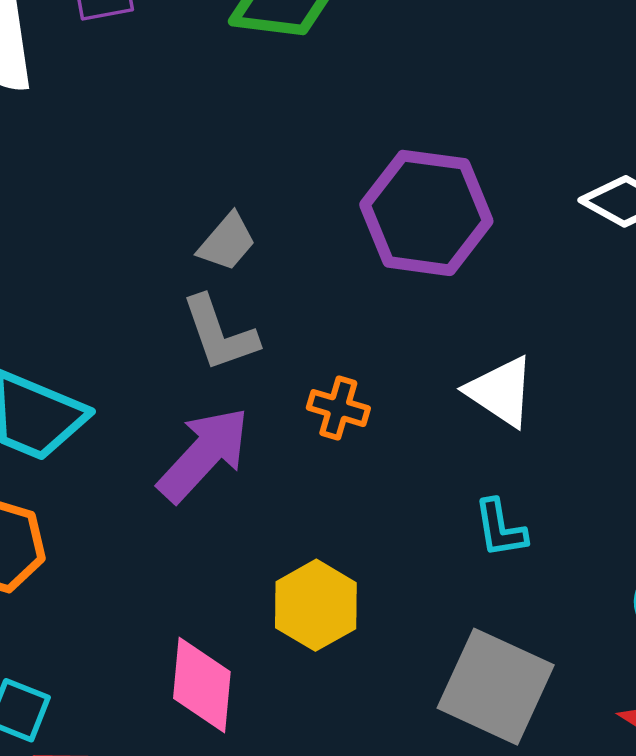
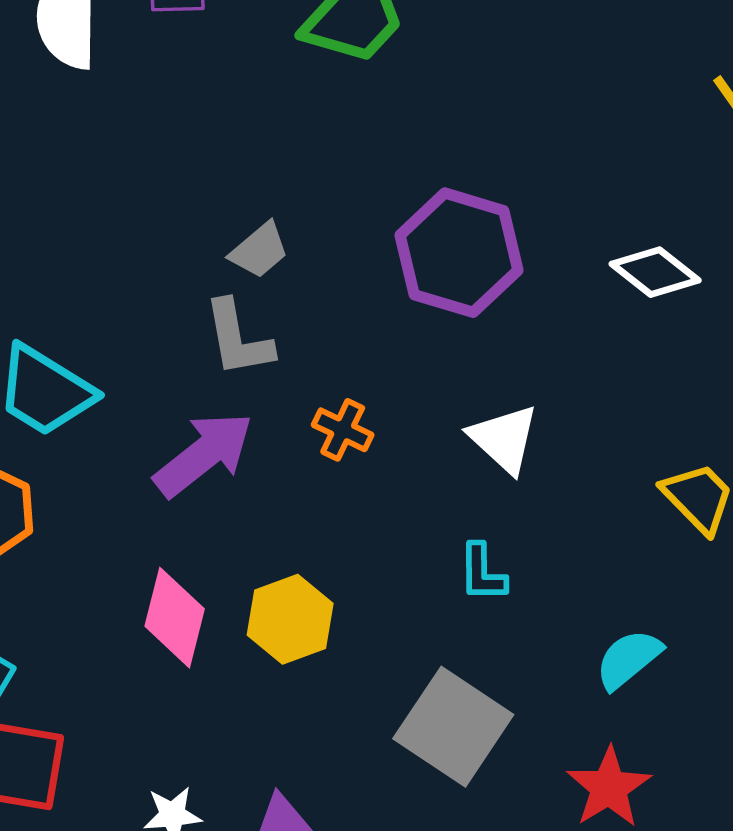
pink diamond: (202, 685) -> (175, 618), moved

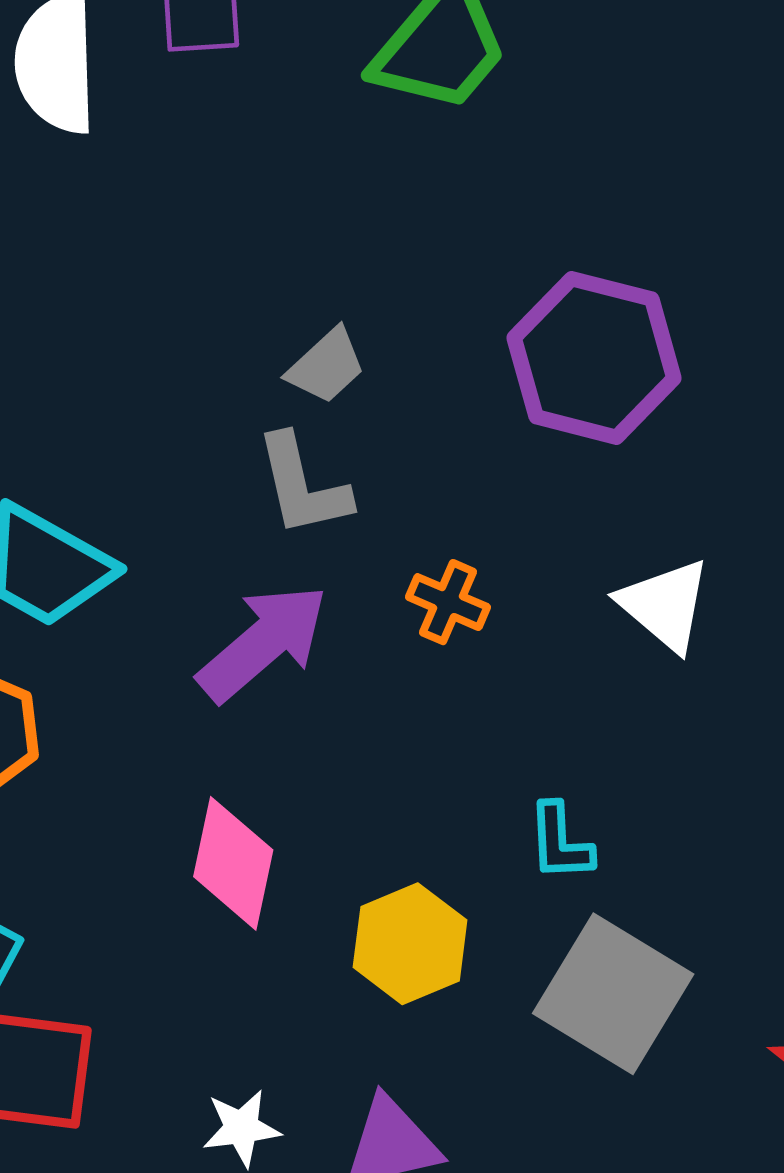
cyan L-shape: (482, 573) -> (560, 842), moved
yellow hexagon: (290, 619) -> (410, 944), moved

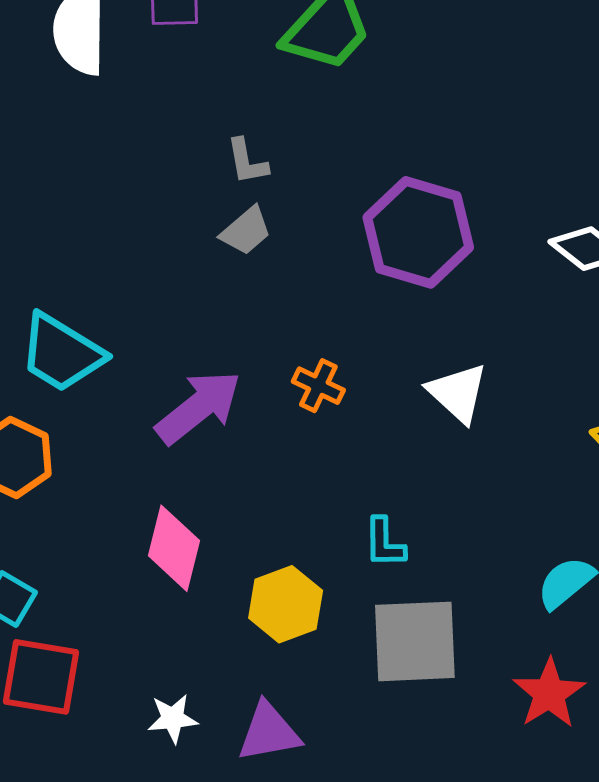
gray L-shape: (303, 486) -> (247, 161), moved, size x0.7
gray square: (613, 994) -> (415, 641), turned -36

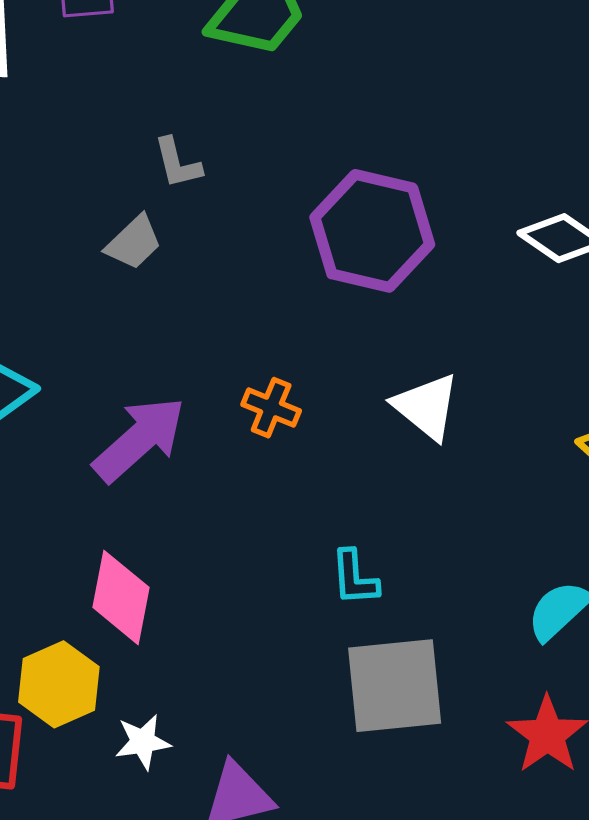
gray trapezoid: (246, 231) -> (134, 242), moved
yellow hexagon: (286, 604) -> (59, 684), moved
white star: (173, 719) -> (143, 742), moved

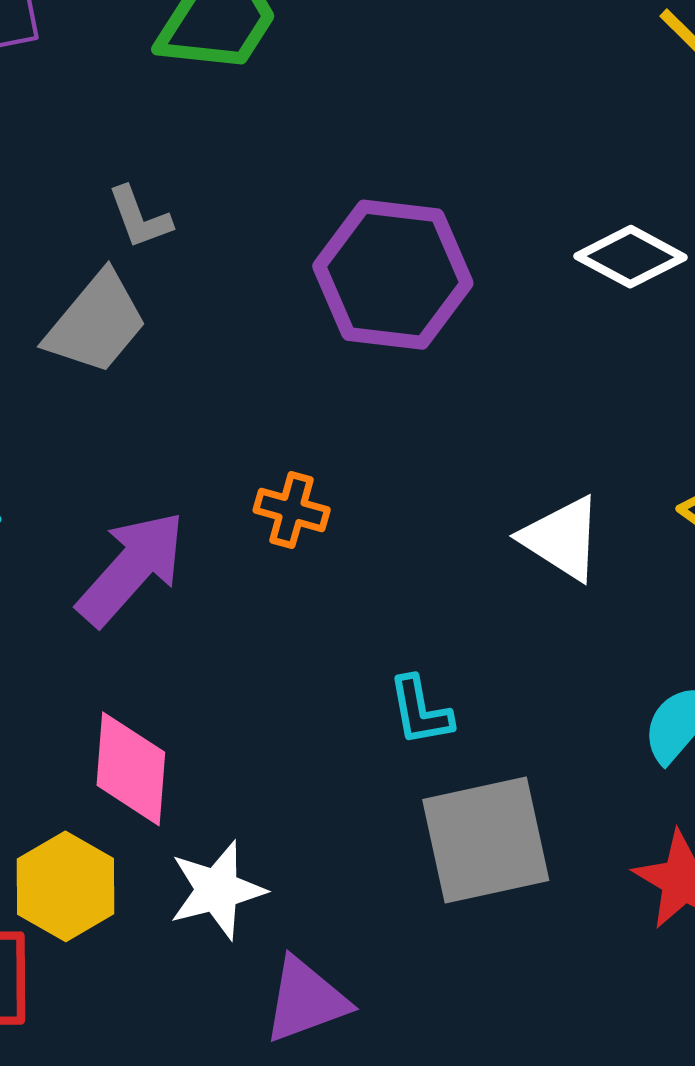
gray trapezoid: (134, 242) -> (96, 323), size x1.5
white triangle: (426, 407) -> (562, 538), moved
white star: (143, 742) -> (217, 890), moved, size x1.4

